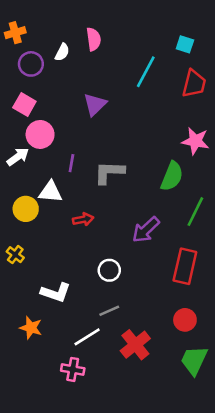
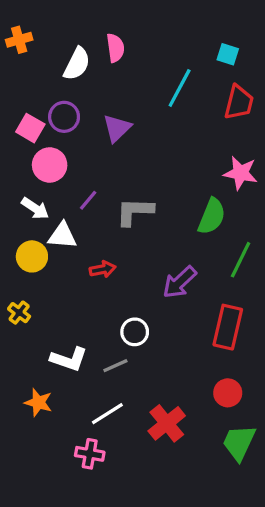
white semicircle: (62, 52) -> (77, 64), size x1.5
purple circle: (31, 64) -> (64, 117), moved
white arrow: (18, 157) -> (35, 208), moved, turned 70
purple line: (71, 163) -> (88, 200), turned 30
gray line: (109, 311) -> (115, 366), moved

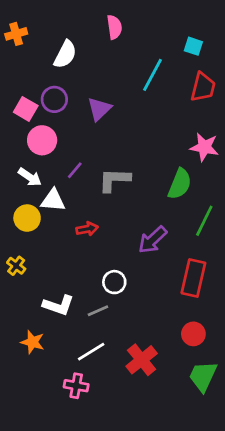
pink semicircle: (115, 48) -> (114, 27), moved

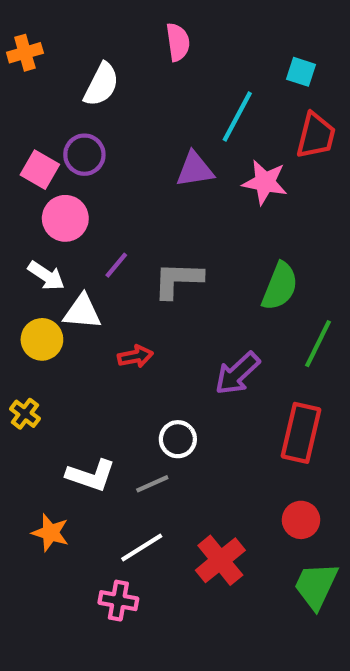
purple triangle: (99, 109) -> (195, 170), moved, turned 35
pink star: (204, 147) -> (265, 182), moved

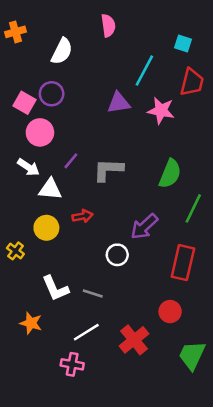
yellow circle: (42, 339) -> (46, 228), moved
white circle: (178, 439) -> (117, 255), moved
white L-shape: (91, 475) -> (55, 288), turned 48
gray line: (152, 484) -> (93, 293), turned 42
red circle: (301, 520) -> (170, 312), moved

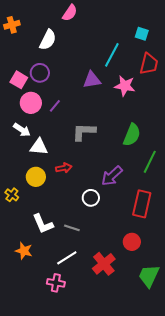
pink semicircle: (108, 25) -> (70, 13), moved, turned 42
purple line: (71, 161) -> (55, 106), moved

